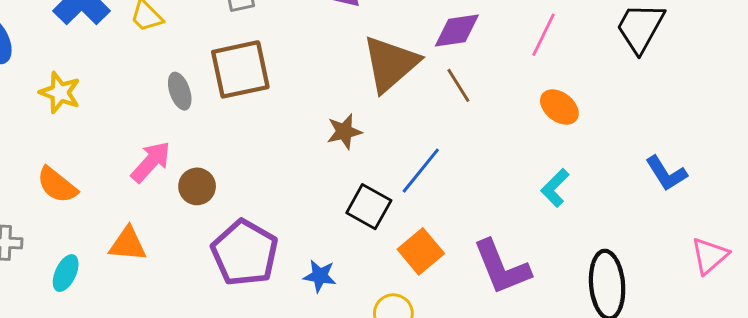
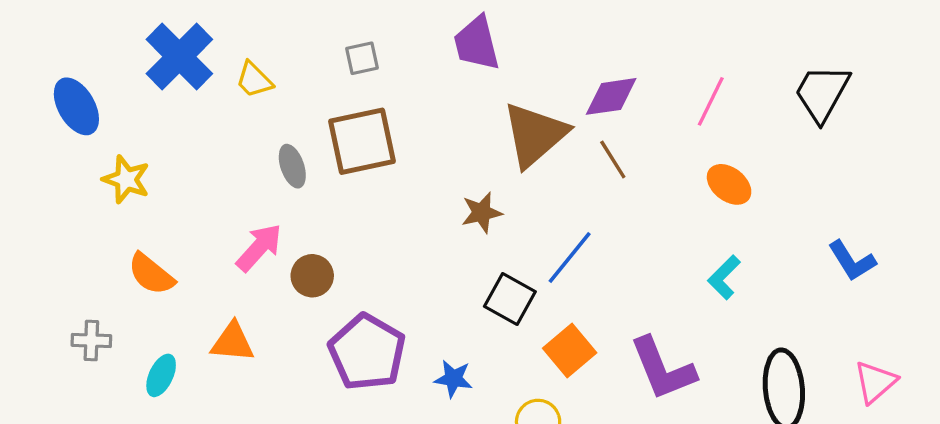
yellow star: (60, 93) -> (126, 179), moved
pink triangle: (710, 256) -> (875, 382), moved

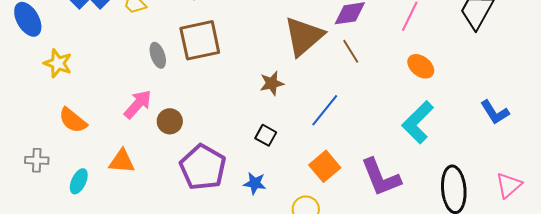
cyan L-shape: (724, 277) -> (418, 122), size x1.6
black square: (510, 299) -> (266, 135), moved, size x0.7

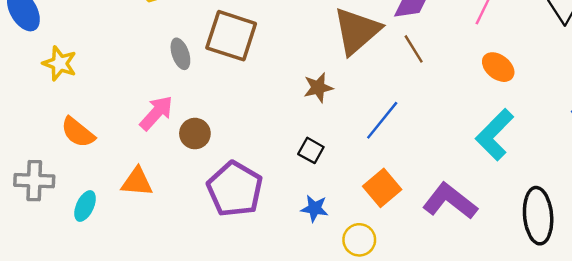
brown square: (200, 40) -> (231, 36), turned 30
gray cross: (37, 160) -> (34, 181), size x1.4
purple L-shape: (381, 177) -> (450, 201), turned 150
blue star: (255, 183) -> (315, 208), moved

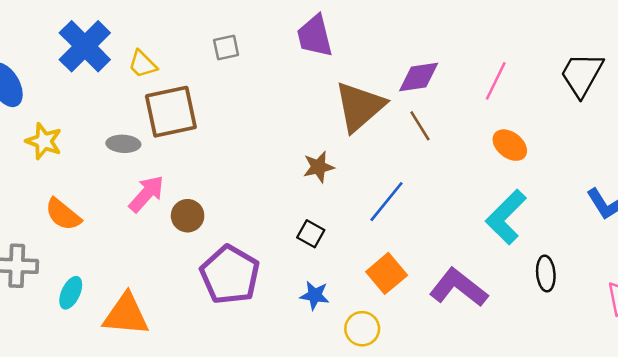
brown square: (231, 36) -> (171, 112), moved, turned -30
gray ellipse: (180, 54) -> (123, 144), moved, turned -68
orange triangle: (137, 182) -> (126, 315), moved, size x1.4
black ellipse: (538, 216) -> (546, 273), moved, size x0.6

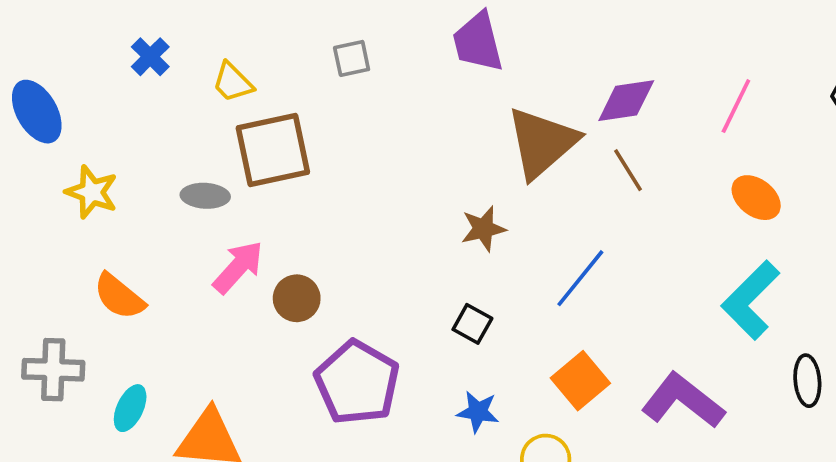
blue cross: (85, 46) -> (150, 57), size x0.5

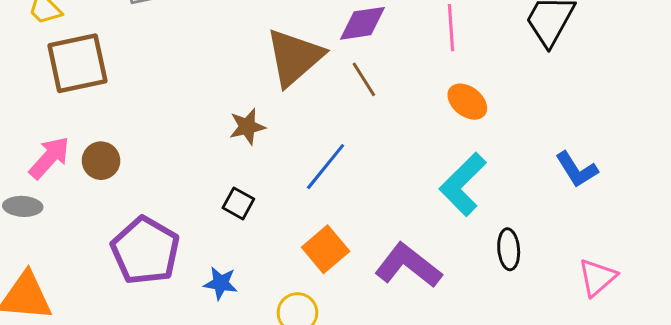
pink line: (736, 106) -> (451, 28), turned -30
gray ellipse: (205, 196) -> (23, 206), moved
brown circle: (297, 298) -> (101, 161), moved
blue star: (478, 412) -> (221, 283), moved

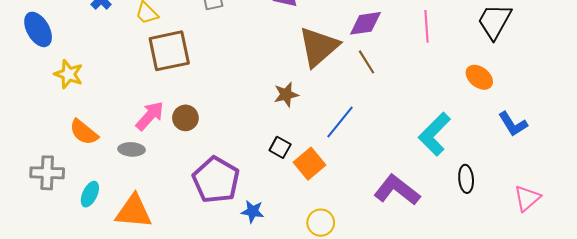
orange ellipse: (467, 102) -> (479, 77), moved
orange square: (326, 249) -> (309, 164), moved
blue star: (221, 283) -> (253, 211), moved

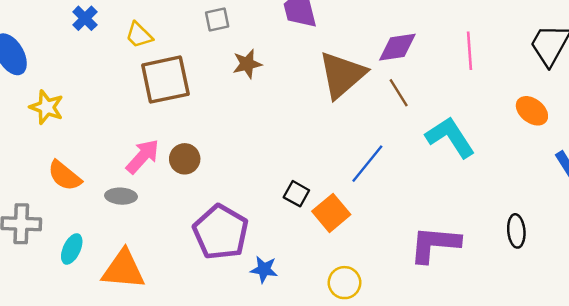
brown star: (286, 95) -> (247, 64), moved
cyan L-shape: (435, 134) -> (450, 137), moved, turned 102
purple L-shape: (397, 190) -> (435, 244), turned -33

